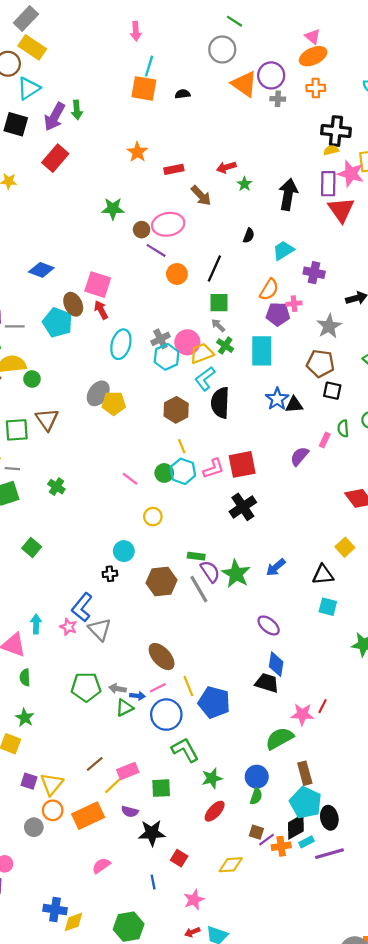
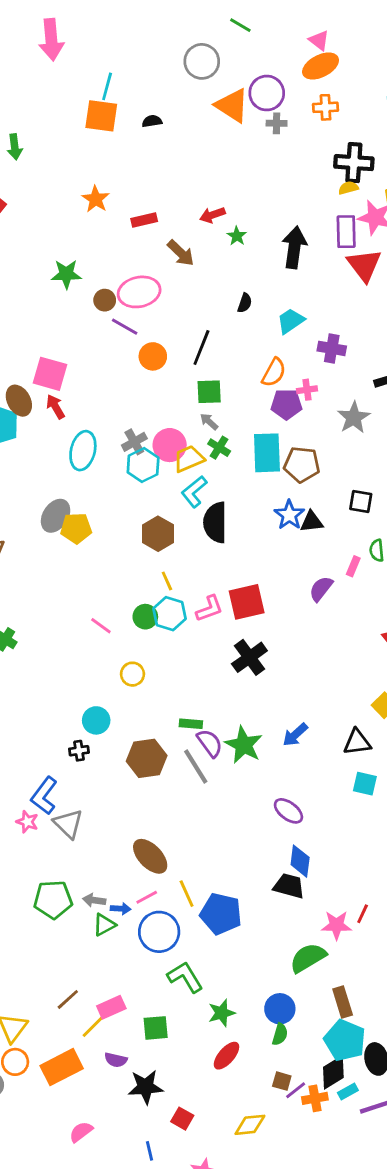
green line: (234, 21) -> (240, 25), moved
pink arrow: (136, 31) -> (51, 40), moved, size x1.6
brown pentagon: (320, 363) -> (302, 465), moved

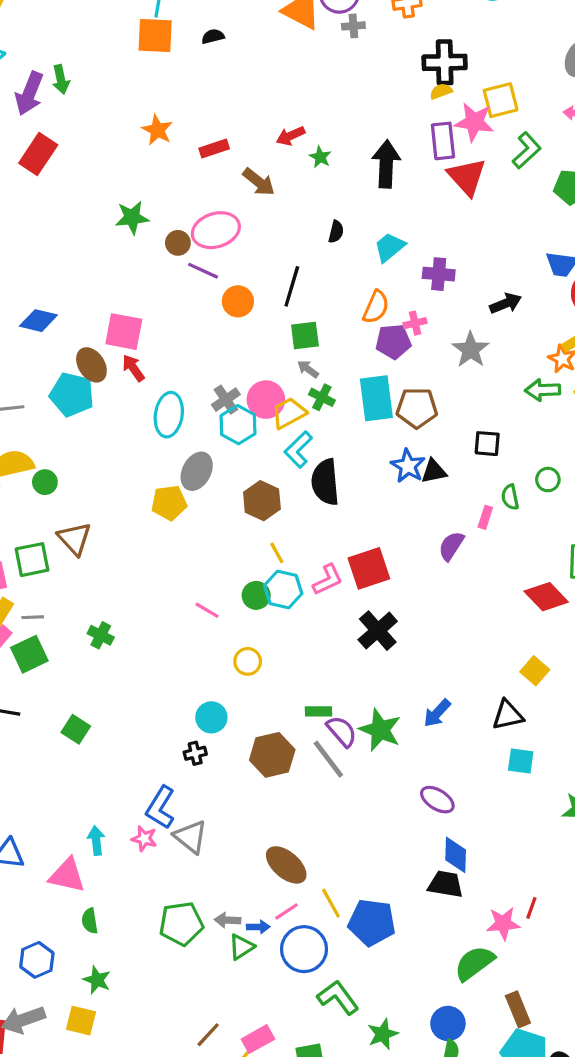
gray ellipse: (56, 516) -> (197, 471), moved

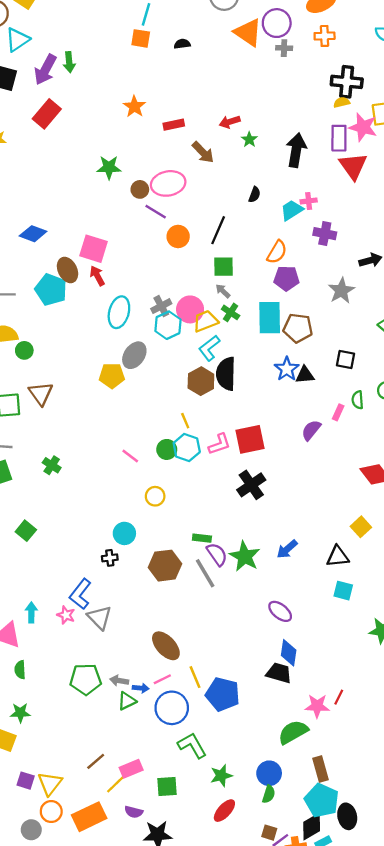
orange square: (155, 36) -> (141, 38), size x0.7
pink cross: (415, 323) -> (309, 201), moved
brown hexagon: (262, 501) -> (201, 381), moved
green star: (97, 980) -> (20, 713), turned -30

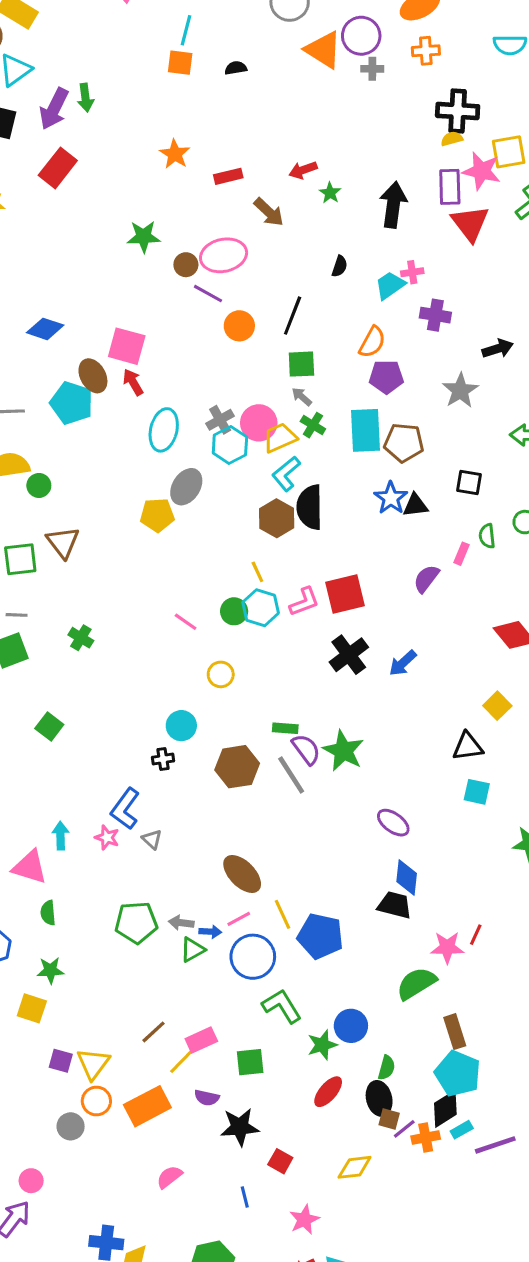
blue arrow: (287, 549) -> (403, 663), moved
gray triangle: (99, 618) -> (152, 839), size x0.6
blue circle: (269, 773) -> (351, 1026), moved
black ellipse: (347, 816) -> (379, 1098), moved

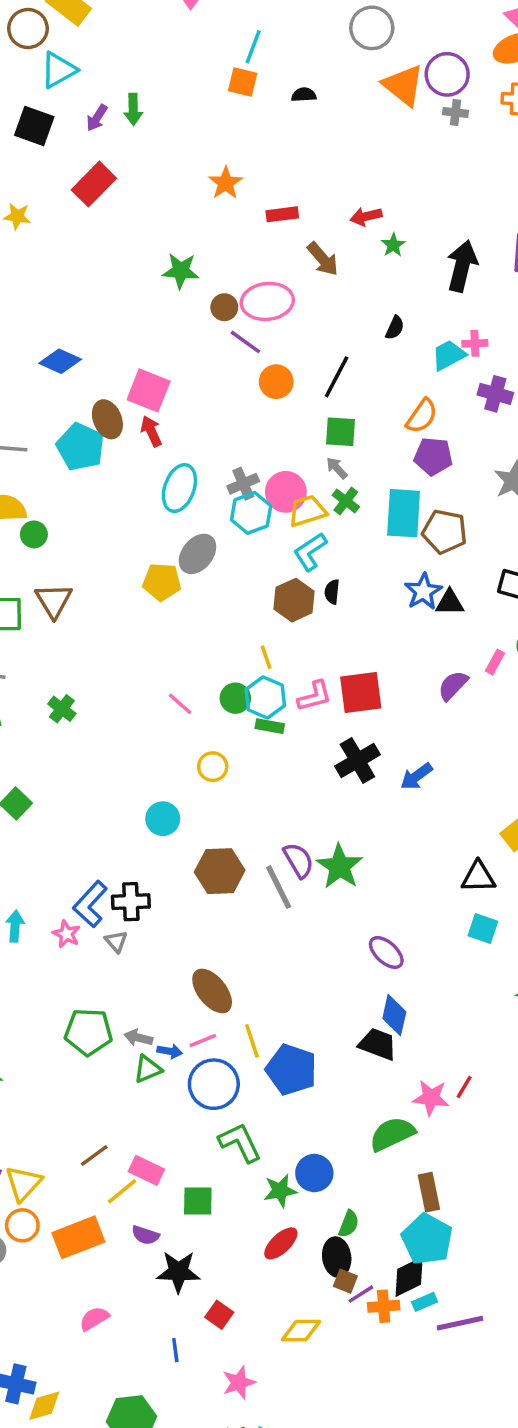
purple arrow: (54, 109) -> (97, 118), size x0.6
black semicircle: (310, 507) -> (332, 592), size x0.5
green rectangle: (285, 728) -> (270, 726), moved
black cross: (163, 759) -> (131, 902), moved, size x1.5
pink rectangle: (201, 1040) -> (146, 1170), turned 44

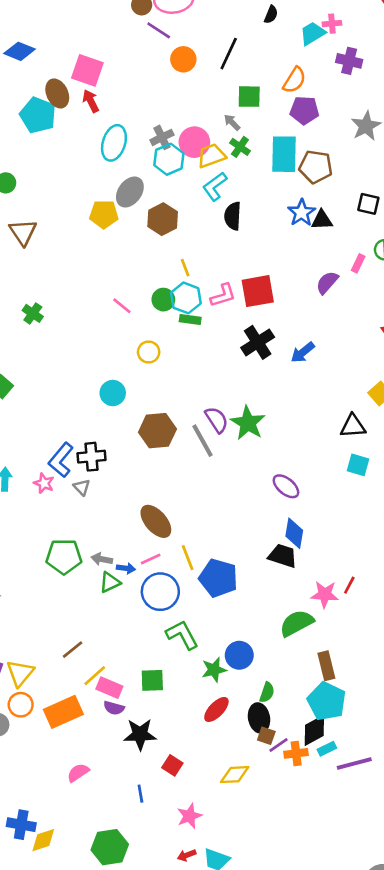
green square: (341, 432) -> (249, 97), moved
black semicircle: (332, 592) -> (233, 216), size x1.5
brown hexagon: (294, 600) -> (163, 219), moved
pink rectangle: (146, 1170) -> (109, 688), moved

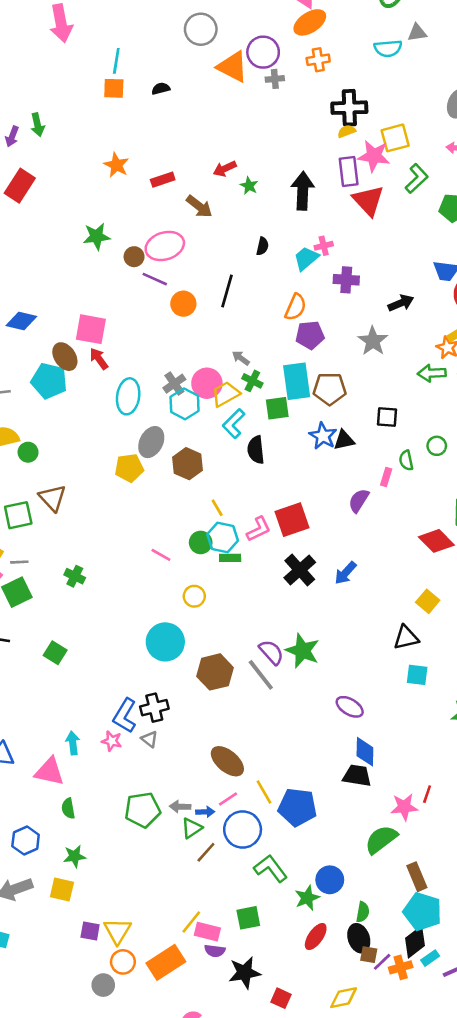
green square: (249, 97) -> (277, 408), moved
cyan circle: (113, 393) -> (165, 642), size x1.5
brown line: (73, 650) -> (206, 852), moved

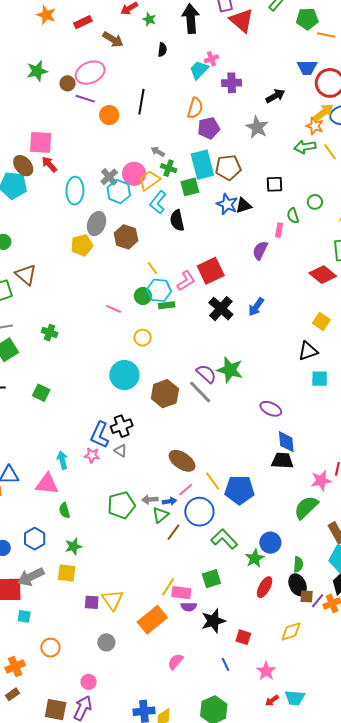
black semicircle: (262, 246) -> (162, 50), moved
orange circle: (123, 962) -> (50, 648), moved

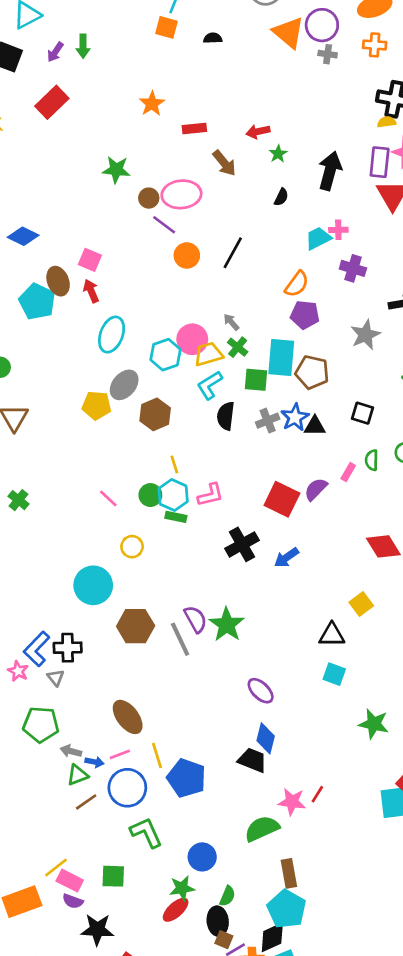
pink square: (41, 142) -> (90, 260), size x0.7
gray cross: (109, 177) -> (268, 421), moved
red square: (211, 271) -> (282, 499), moved, turned 32
green pentagon: (121, 505) -> (41, 725), moved
green star: (255, 558) -> (182, 888), moved

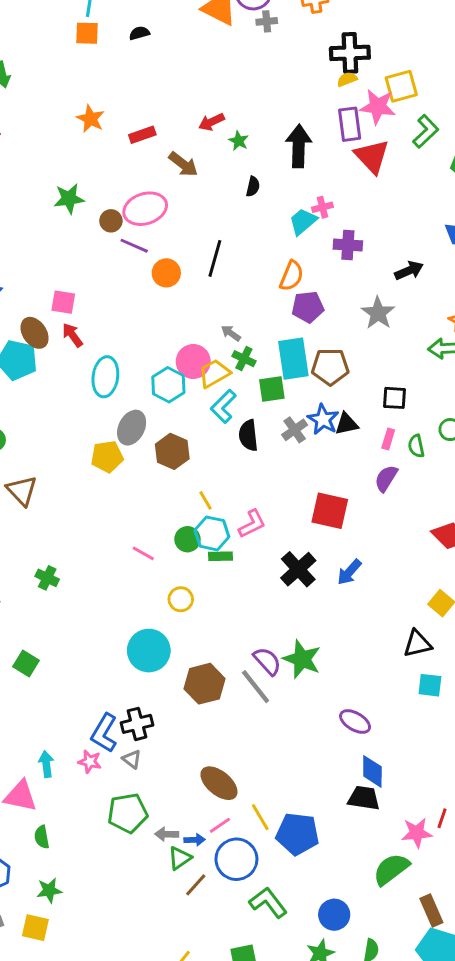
pink rectangle: (348, 472) -> (388, 439), moved
purple semicircle: (316, 489) -> (386, 478), moved

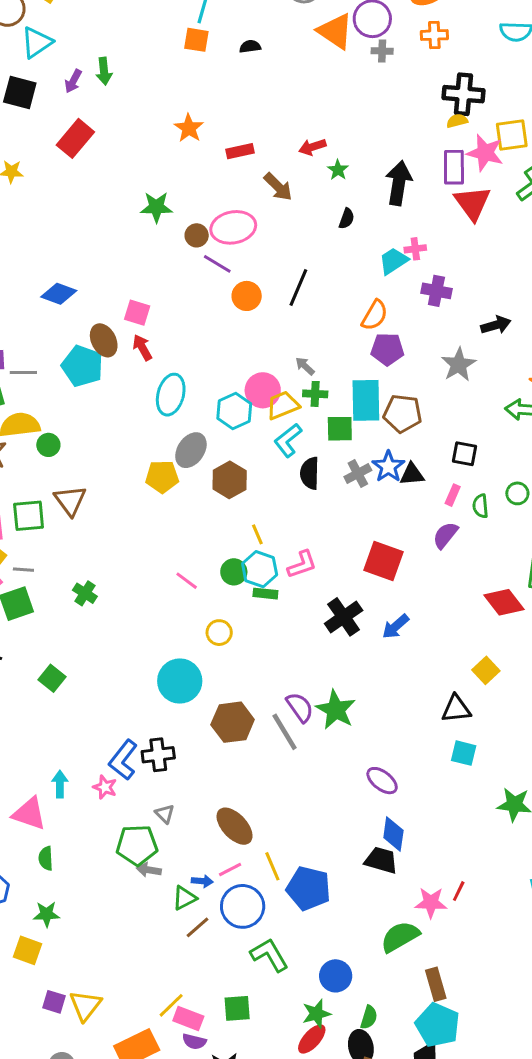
green cross: (244, 359) -> (315, 394), turned -30
gray triangle: (132, 759) -> (165, 814), moved
gray arrow: (167, 834) -> (149, 870), moved

